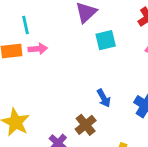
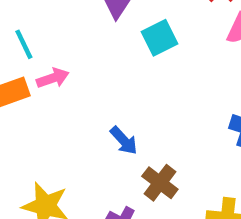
blue arrow: (104, 98) -> (124, 140), moved

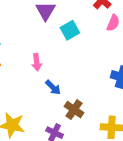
pink arrow: (53, 78) -> (37, 62), moved, turned 105

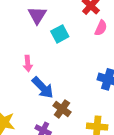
blue arrow: (53, 87) -> (43, 88), size x1.5

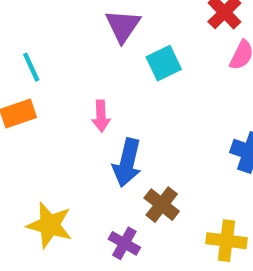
blue arrow: (43, 88) -> (127, 163), turned 55

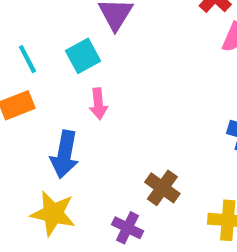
cyan square: (164, 63) -> (83, 56), moved
blue arrow: (127, 163) -> (65, 154), moved

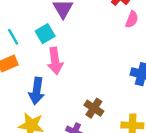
pink arrow: (98, 104) -> (55, 61), size x1.5

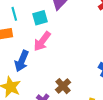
pink arrow: (55, 61) -> (42, 41), turned 30

